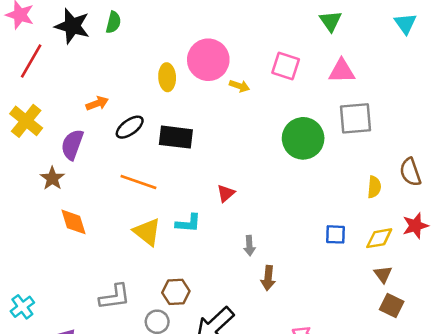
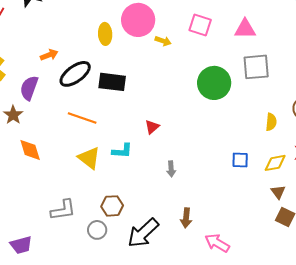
black ellipse: (130, 127) -> (75, 74), size x1.4
brown arrow: (268, 278) -> (186, 218), moved

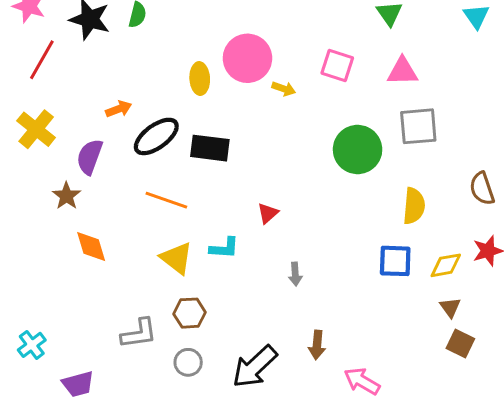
yellow semicircle: (271, 122) -> (414, 206), moved, size x1.4
blue square: (240, 160) -> (395, 261), size x1.4
brown hexagon: (112, 206) -> (190, 313), moved

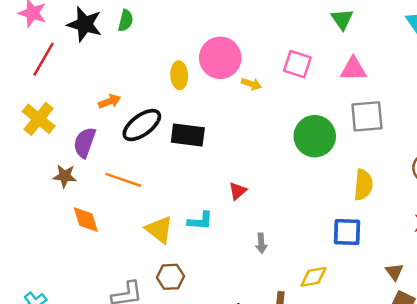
brown star: (66, 196) -> (65, 176), turned -30
orange line: (166, 200) -> (123, 180), moved
yellow diamond: (446, 265) -> (313, 277), moved

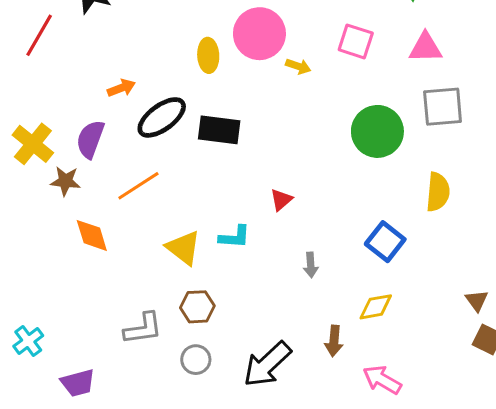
yellow cross: (39, 119) -> (33, 144), moved
orange line: (123, 180) -> (138, 186), turned -52
blue square: (347, 232) -> (385, 242), moved, turned 36

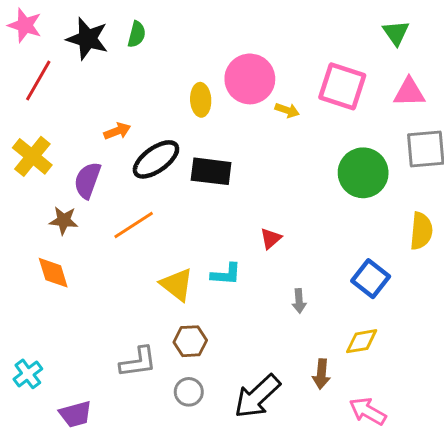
pink square: (356, 41) -> (342, 86), size x1.4
yellow cross: (33, 144) -> (32, 156), moved
orange diamond: (92, 235) -> (53, 273), moved

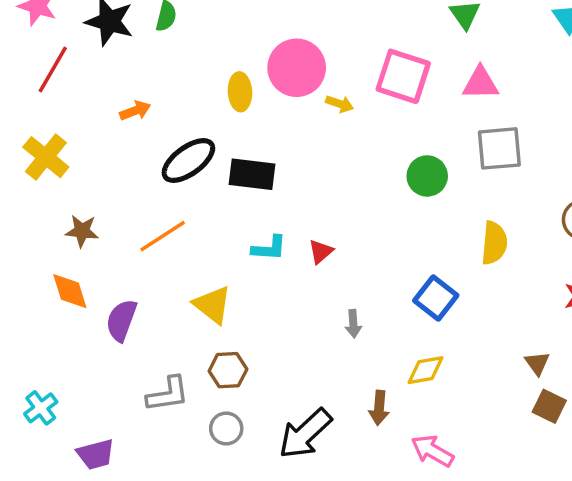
orange arrow: (117, 131) -> (135, 111), moved
green circle: (363, 173) -> (427, 176), size x0.7
purple semicircle: (87, 180) -> (121, 320), moved
cyan L-shape: (226, 274) -> (269, 248), moved

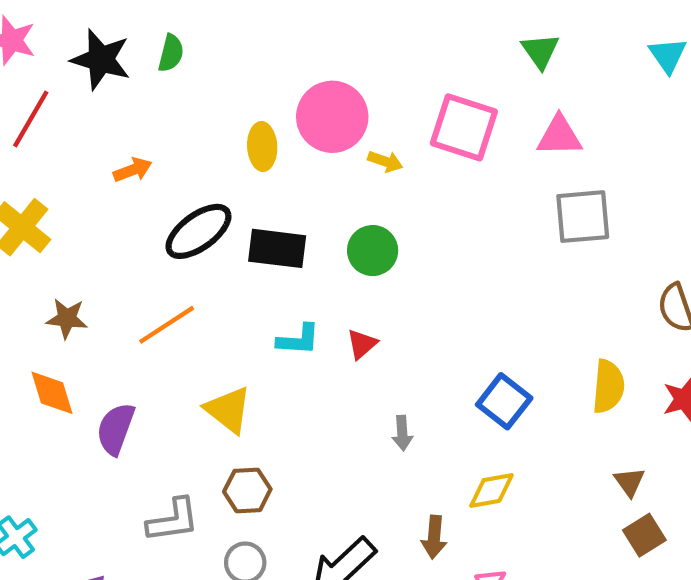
green circle: (427, 176) -> (373, 251), moved
yellow semicircle: (494, 243) -> (608, 386), moved
brown square: (549, 406) -> (644, 535), turned 32

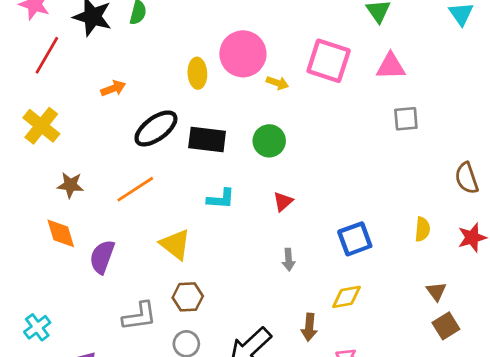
gray square: (583, 217) -> (406, 119), size x0.7
red triangle: (362, 344) -> (283, 202), moved
yellow semicircle: (608, 386) -> (422, 229), size x0.7
blue square: (504, 401) -> (355, 239), turned 32

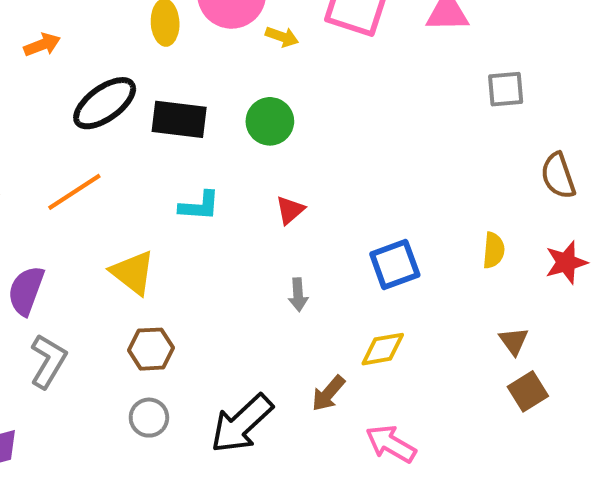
gray square: (406, 119) -> (506, 89), moved
gray L-shape: (139, 316) -> (48, 361), moved, turned -51
brown arrow: (309, 327) -> (328, 393), turned 36

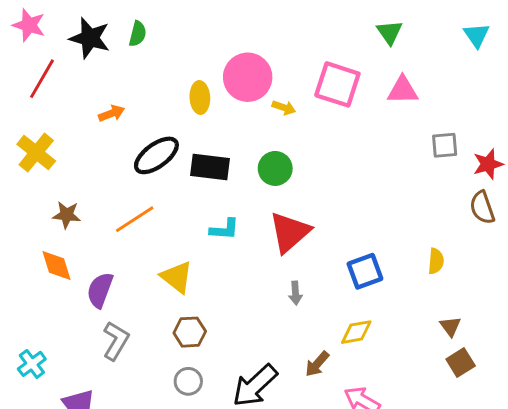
red triangle: (290, 210) -> (290, 232), size x2.0
red star: (566, 262) -> (488, 164), moved

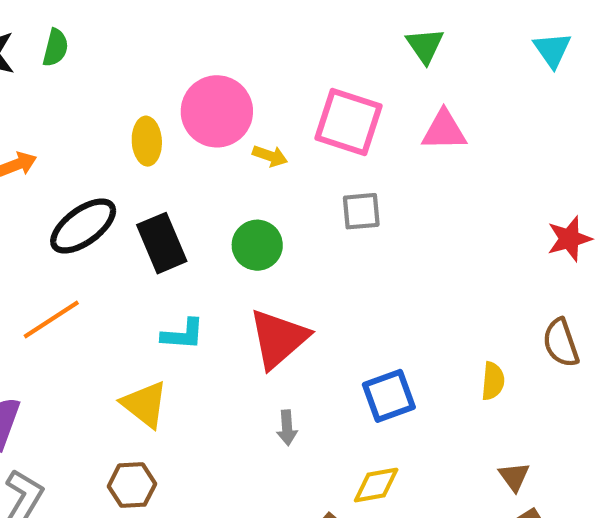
gray square: (445, 145) -> (361, 211), moved
black rectangle: (210, 167) -> (162, 243), turned 60
brown semicircle: (482, 208) -> (561, 343), moved
yellow triangle: (177, 277) -> (145, 404), moved

